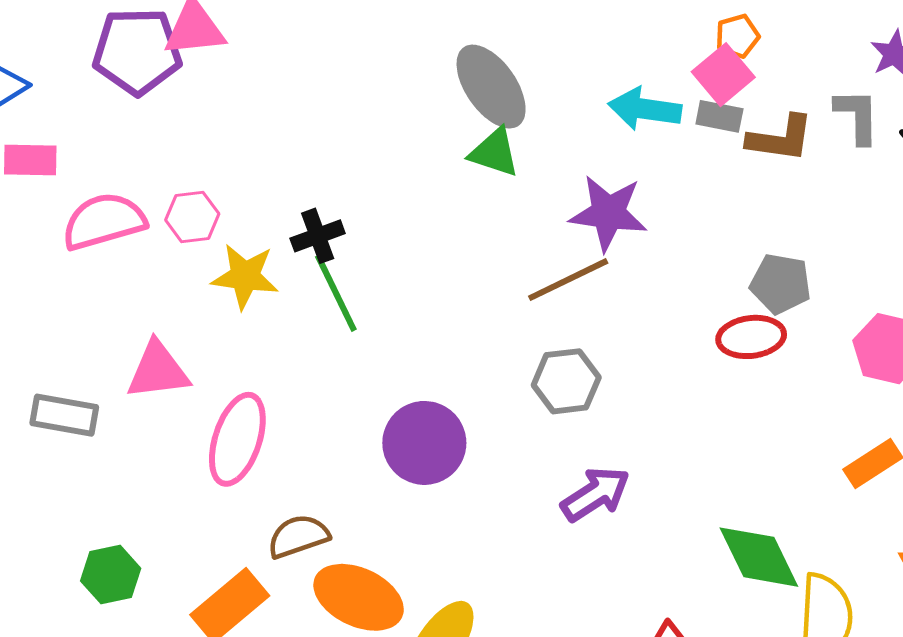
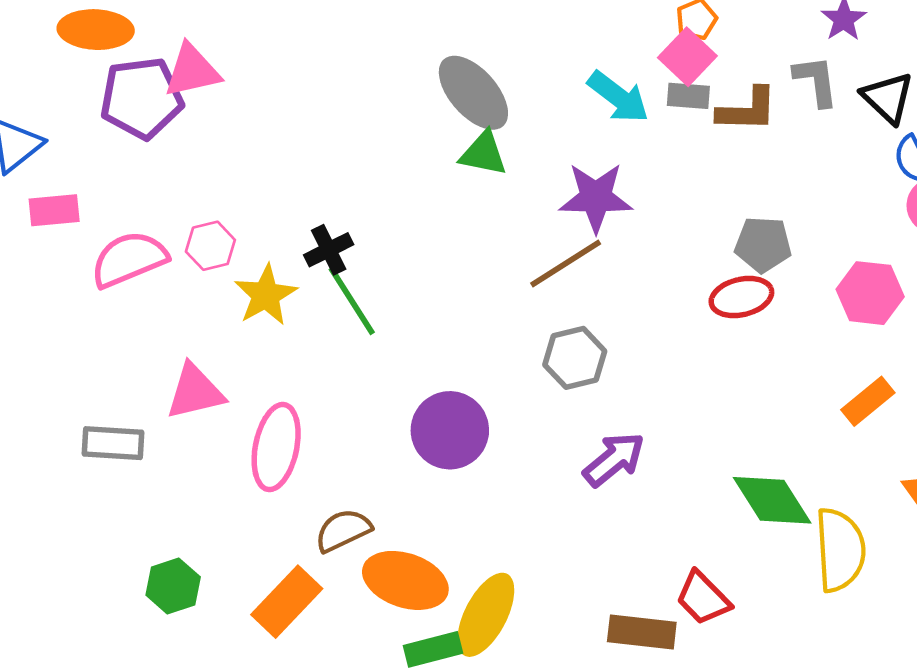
cyan arrow: (645, 109) -> (618, 97), turned -144
yellow star: (245, 276) -> (266, 295), turned -30

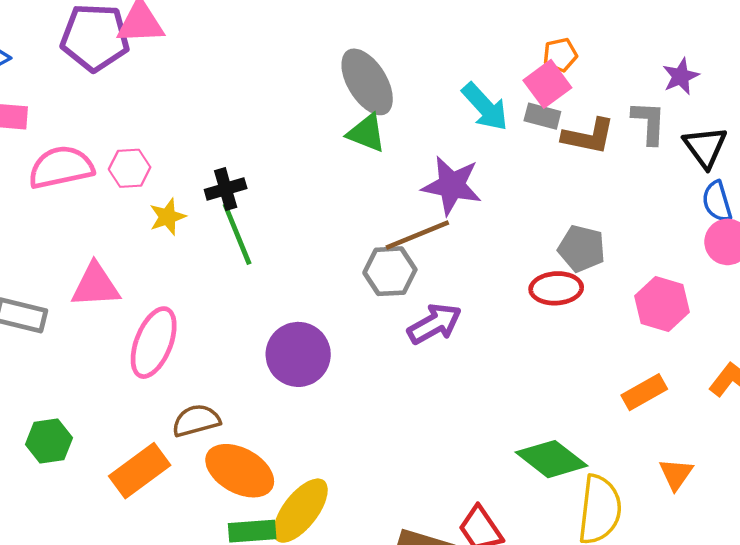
yellow star: (266, 295) -> (167, 217), size x0.7
gray hexagon: (575, 358) -> (390, 271), moved
purple arrow: (614, 459) -> (435, 324), moved
green diamond: (772, 500) -> (551, 459), turned -30

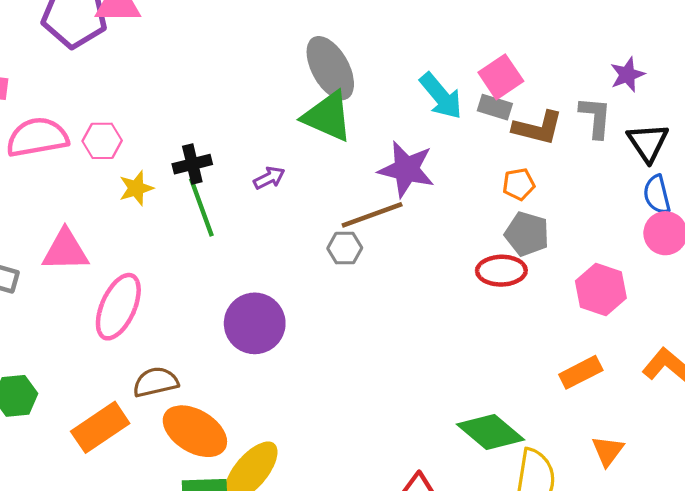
orange pentagon: (560, 55) -> (519, 184), moved
green triangle: (366, 133) -> (328, 116), size x1.4
gray hexagon: (390, 271) -> (345, 248), size x0.7
purple arrow: (435, 324) -> (269, 178), moved, size x0.6

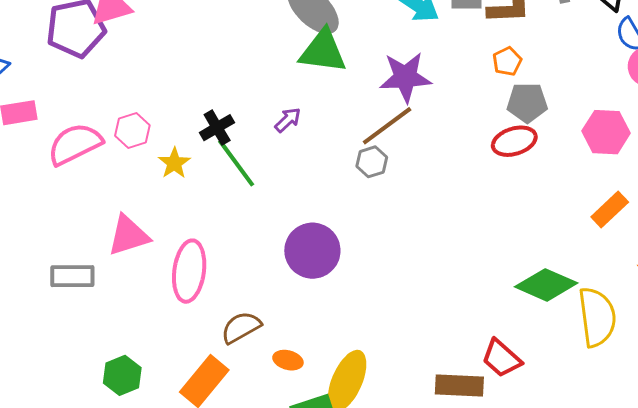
orange ellipse: (195, 431) -> (288, 360), size x0.5

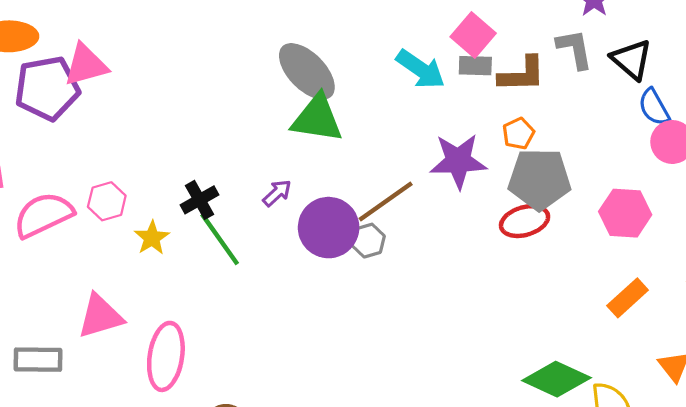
purple star: (405, 77) -> (458, 161), moved
gray pentagon: (527, 103) -> (539, 179), size x1.4
purple circle: (312, 251) -> (329, 228), moved

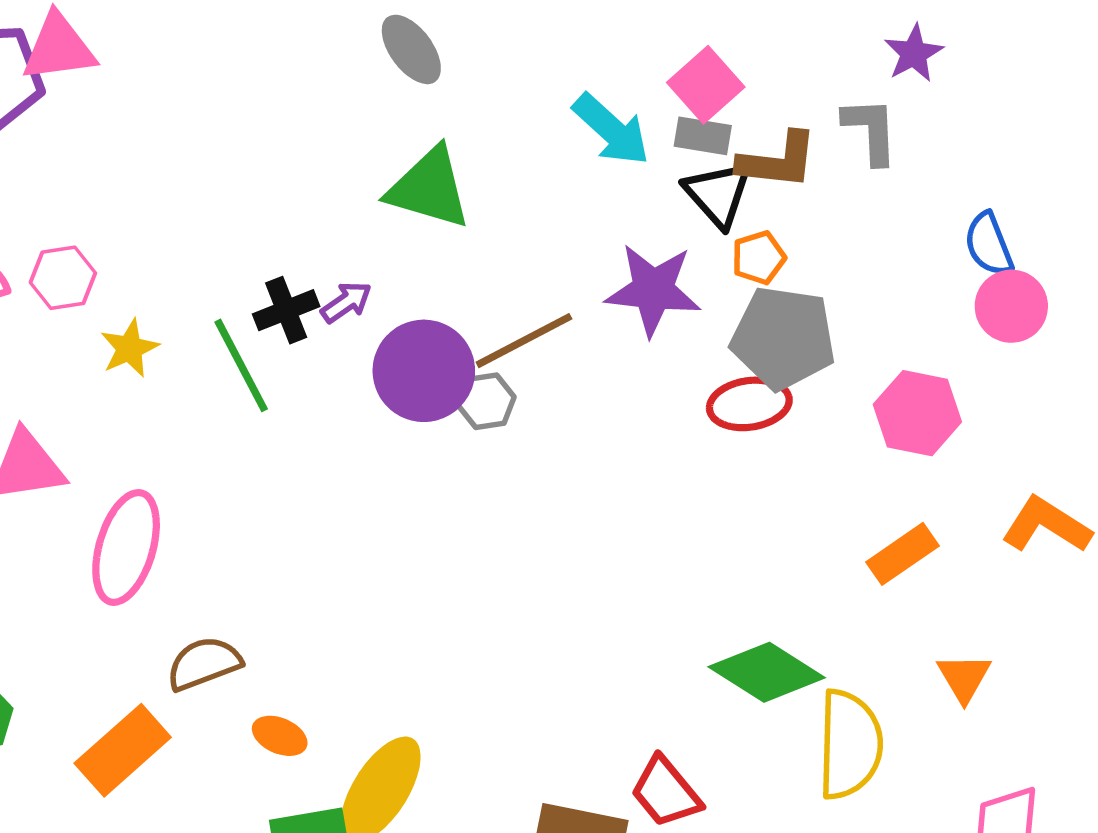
black triangle: (632, 59) -> (718, 194), moved
gray ellipse: (307, 71) -> (411, 49), moved, size x0.7
black cross: (199, 200) -> (286, 310), moved

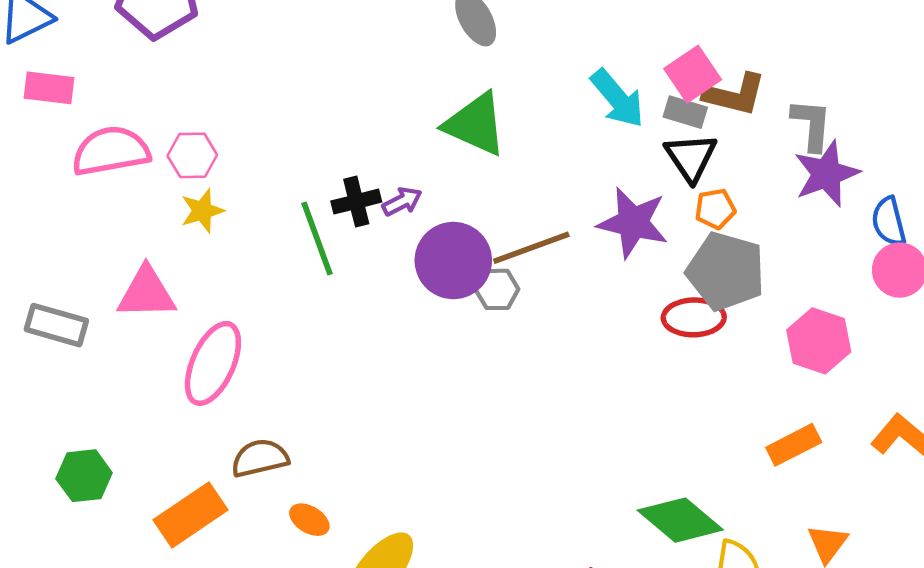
purple star: (914, 53) -> (826, 174), moved, size x1.5
brown L-shape: (778, 161) -> (735, 94), moved
yellow star: (129, 348) -> (202, 211), moved

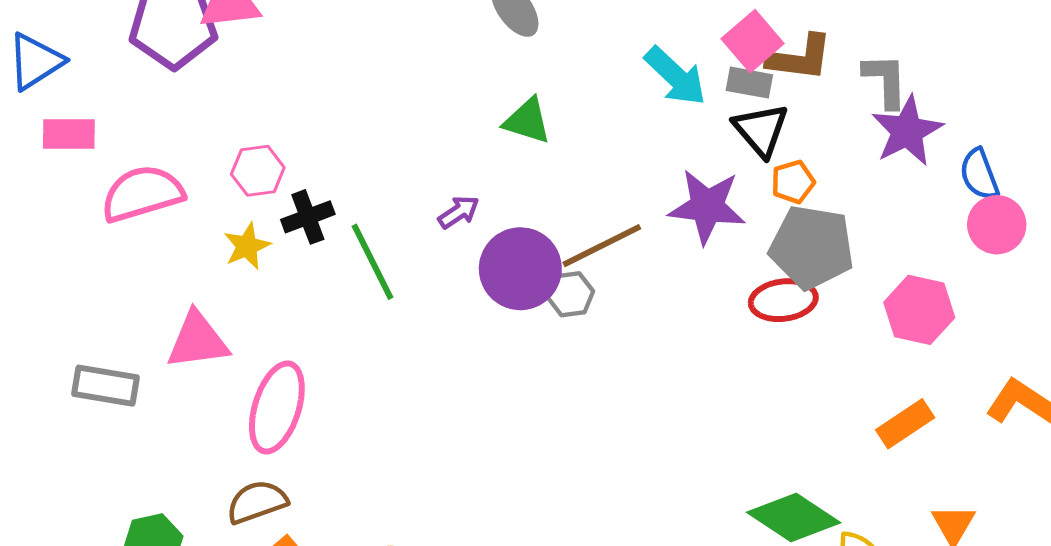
green triangle: (475, 124) -> (527, 121), size x0.7
pink hexagon: (192, 155) -> (258, 171), moved
black cross: (356, 202) -> (308, 217), moved
brown semicircle: (260, 458) -> (257, 502), moved

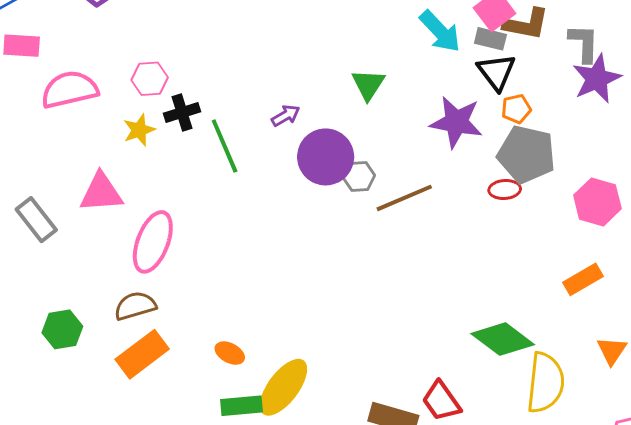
green triangle: (527, 121) -> (368, 84), moved, turned 42
brown line: (602, 246) -> (404, 198), moved
red ellipse: (783, 300) -> (505, 190), size x0.7
gray rectangle: (106, 386) -> (36, 220), turned 39

